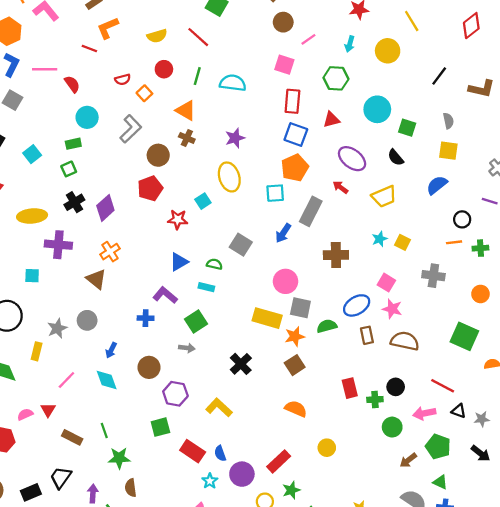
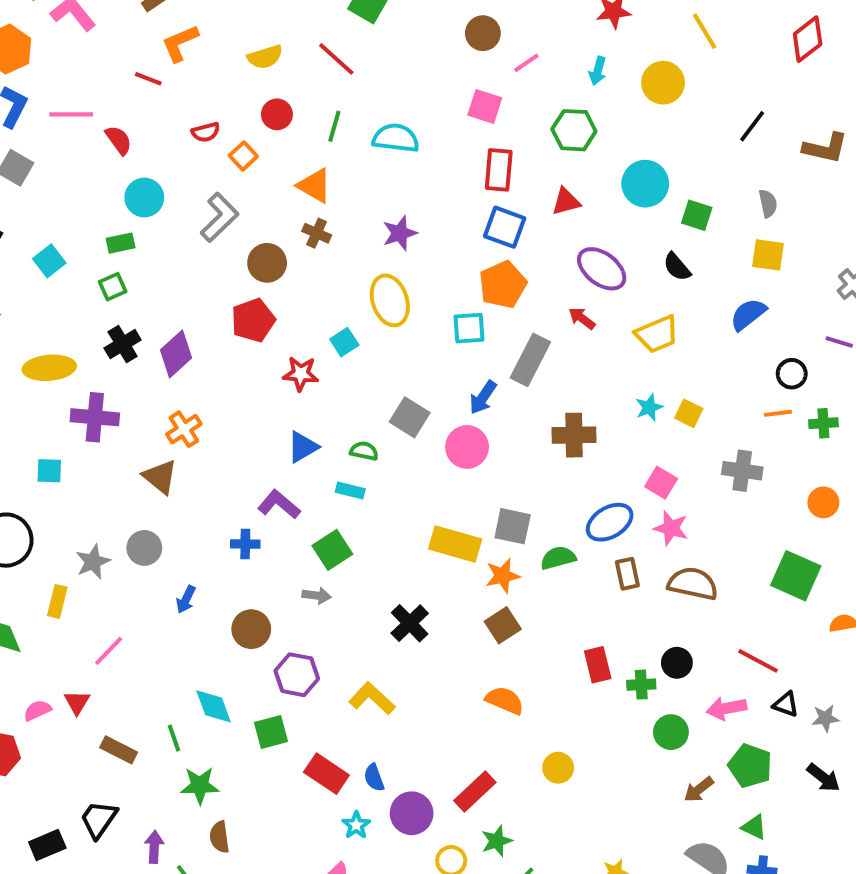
pink circle: (285, 281) -> (467, 447), moved
cyan diamond: (107, 380) -> (214, 706), moved

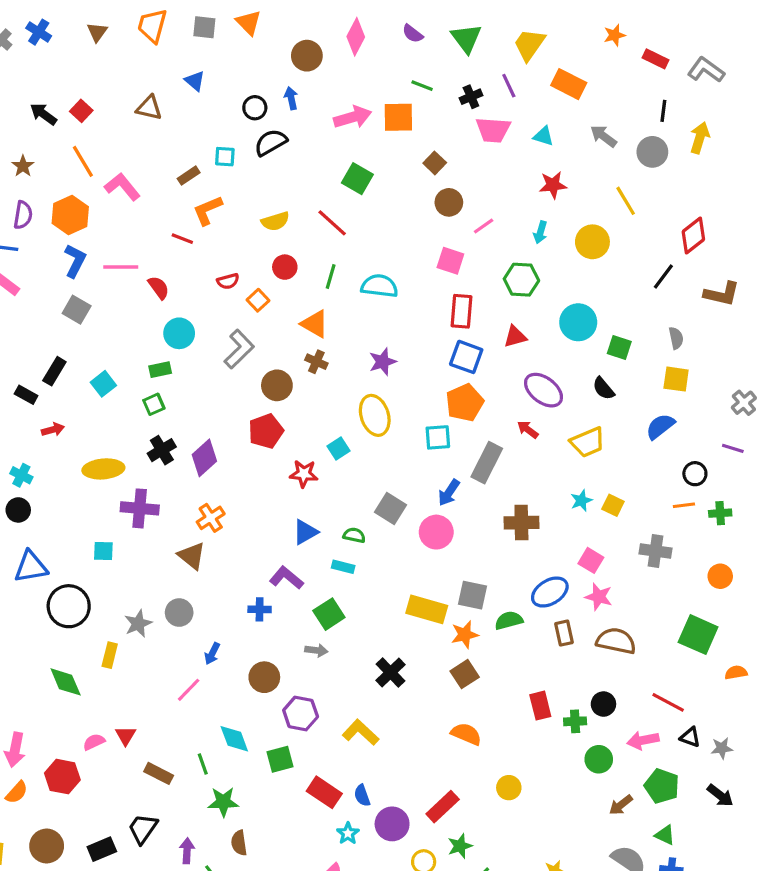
red diamond: (808, 39) -> (693, 236), moved
pink line: (109, 651) -> (189, 690), moved

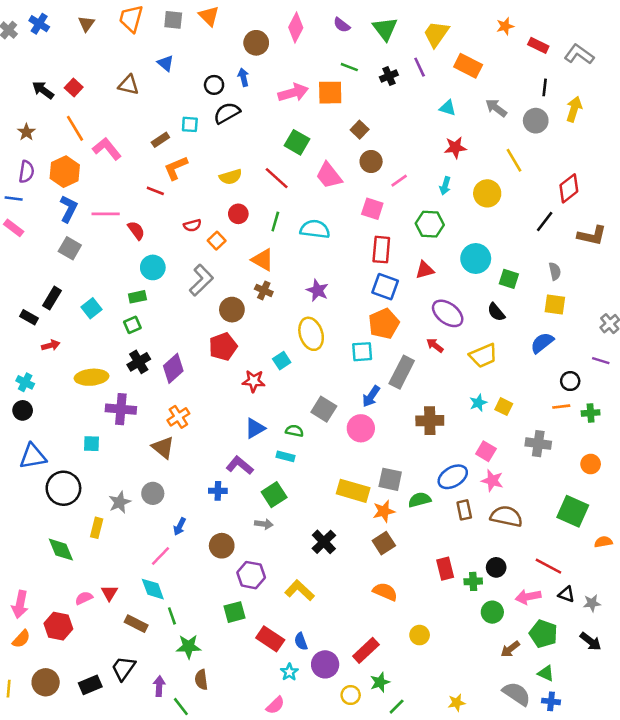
pink trapezoid: (493, 130) -> (329, 176), moved, turned 48
purple star: (383, 362) -> (317, 290), turned -30
cyan diamond: (234, 739) -> (153, 589), moved

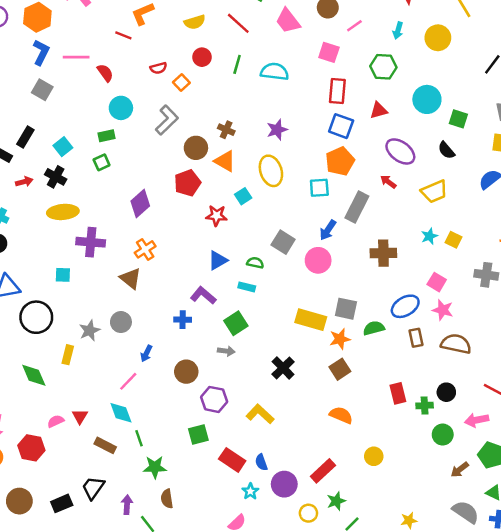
orange triangle: (263, 260) -> (225, 161), moved
purple star: (317, 290) -> (277, 130), turned 30
black cross: (139, 362) -> (56, 177), moved, turned -30

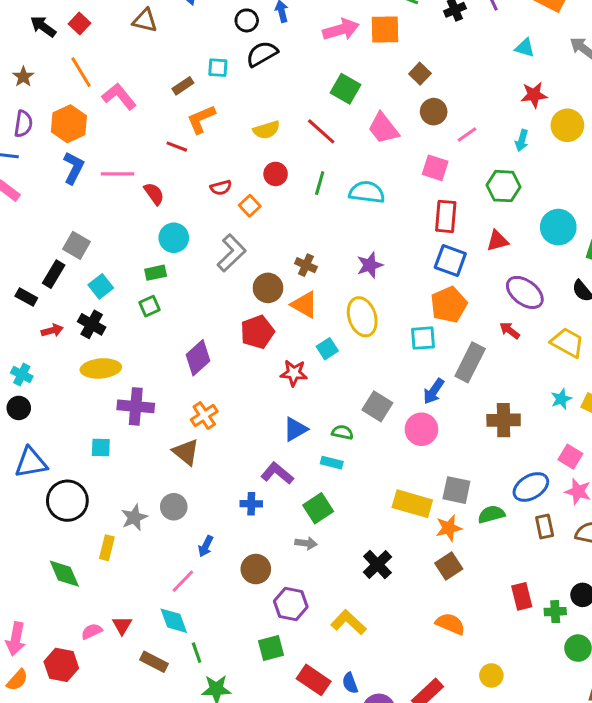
yellow circle: (438, 38) -> (567, 125), moved
gray square: (42, 90) -> (76, 245), moved
yellow trapezoid: (434, 191) -> (567, 343), turned -128

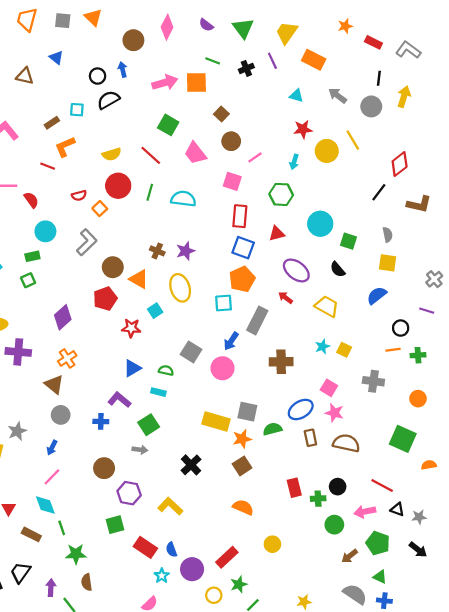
red circle: (276, 174) -> (118, 186), size x1.5
brown cross: (306, 265) -> (157, 251), moved
gray circle: (174, 507) -> (61, 415), moved
blue arrow: (206, 546) -> (52, 448), moved

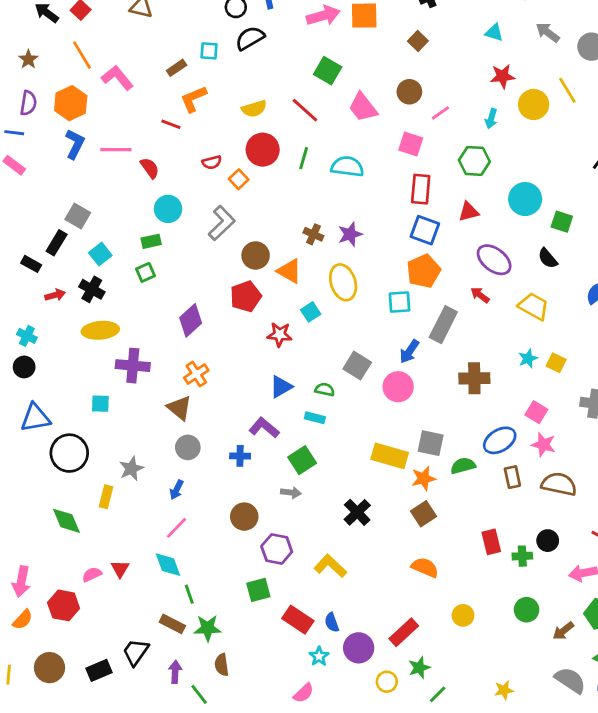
brown square: (221, 114) -> (418, 41), moved
green circle: (334, 525) -> (527, 610), moved
brown rectangle: (31, 534) -> (172, 624), moved

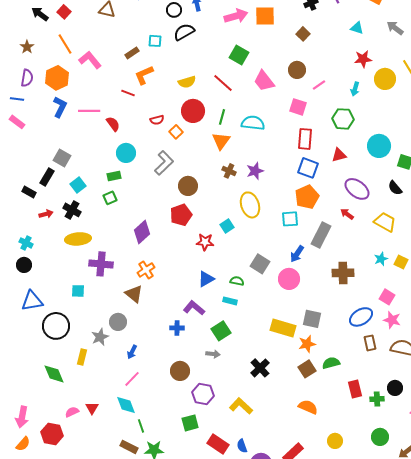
orange triangle: (289, 271) -> (221, 141), moved, turned 36
gray circle: (188, 447) -> (118, 322), moved
green semicircle: (463, 466) -> (331, 363), moved

